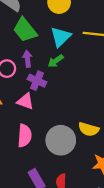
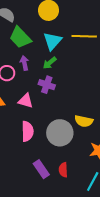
purple cross: (37, 81) -> (47, 85), moved

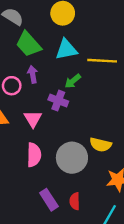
yellow line: (84, 36) -> (102, 61), moved
cyan triangle: (52, 41) -> (66, 49), turned 36
green arrow: (50, 63) -> (73, 81), moved
pink triangle: (26, 101) -> (33, 119), turned 42

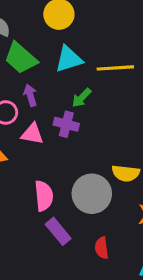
pink triangle: (33, 119) -> (32, 134), moved, turned -42
purple rectangle: (49, 200) -> (58, 231), moved

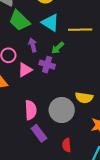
cyan triangle: (69, 59) -> (50, 23), turned 48
purple arrow: (30, 95) -> (33, 45), moved
pink triangle: (32, 134) -> (25, 70), turned -42

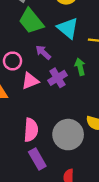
purple arrow: (33, 45) -> (43, 52), turned -40
green arrow: (58, 48) -> (80, 67), moved, turned 112
purple cross: (47, 65) -> (57, 78), turned 35

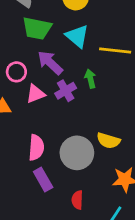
green trapezoid: (31, 21) -> (37, 28), turned -40
purple arrow: (43, 52) -> (50, 63), size x1.5

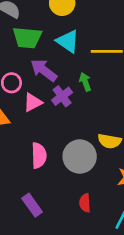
purple rectangle: (43, 180) -> (32, 205), moved

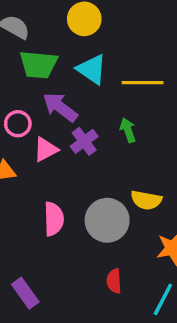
green arrow: (85, 82) -> (128, 130), moved
purple rectangle: (32, 205) -> (25, 293), moved

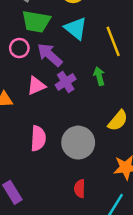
yellow line: (143, 83) -> (113, 41), turned 64
pink circle: (18, 124) -> (19, 48), moved
yellow semicircle: (146, 200) -> (118, 121), moved, turned -65

